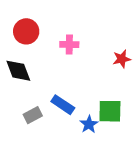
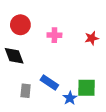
red star: (122, 59) -> (92, 38), moved
gray rectangle: (33, 115) -> (26, 91), turned -56

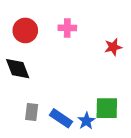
pink cross: (54, 35) -> (67, 28), moved
blue rectangle: (49, 83) -> (61, 118), moved

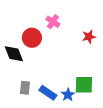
pink cross: (67, 28) -> (53, 22), turned 32
red circle: (25, 30) -> (32, 38), moved

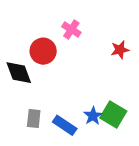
green square: (84, 85) -> (113, 114), turned 30
blue star: (68, 95) -> (93, 116), moved

